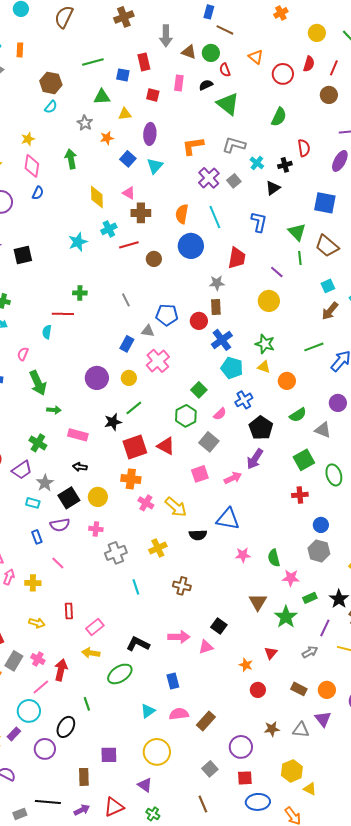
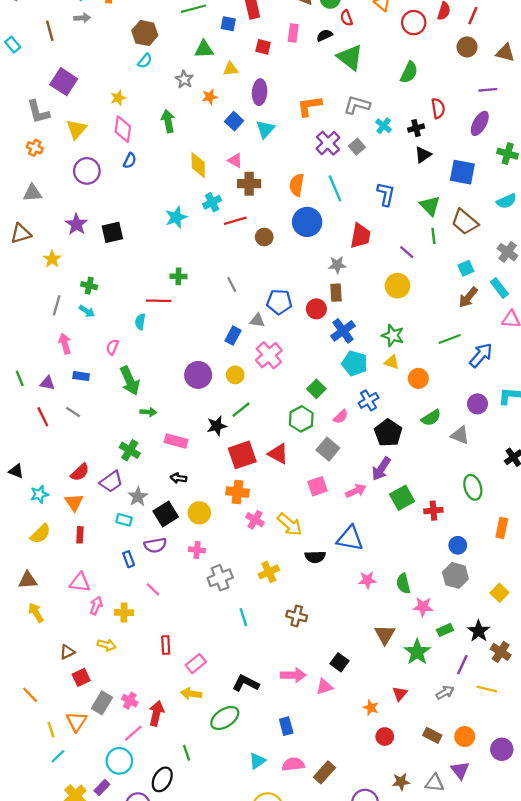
black triangle: (273, 188) -> (423, 155), moved
green square: (304, 460) -> (402, 498), moved
yellow arrow: (37, 623) -> (107, 645), moved

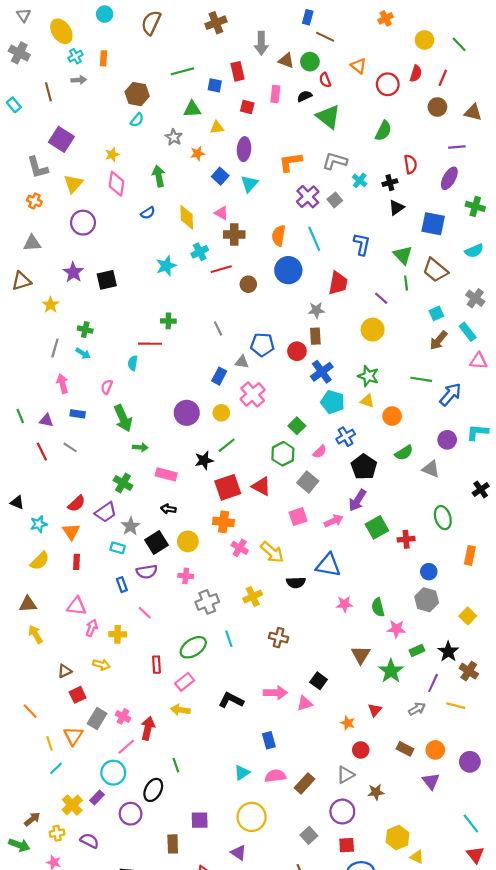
blue semicircle: (130, 161) -> (148, 213), moved, turned 32
green line: (450, 339) -> (421, 379), turned 30
green ellipse: (225, 718) -> (193, 647), moved
gray triangle: (435, 783) -> (346, 775), moved, turned -36

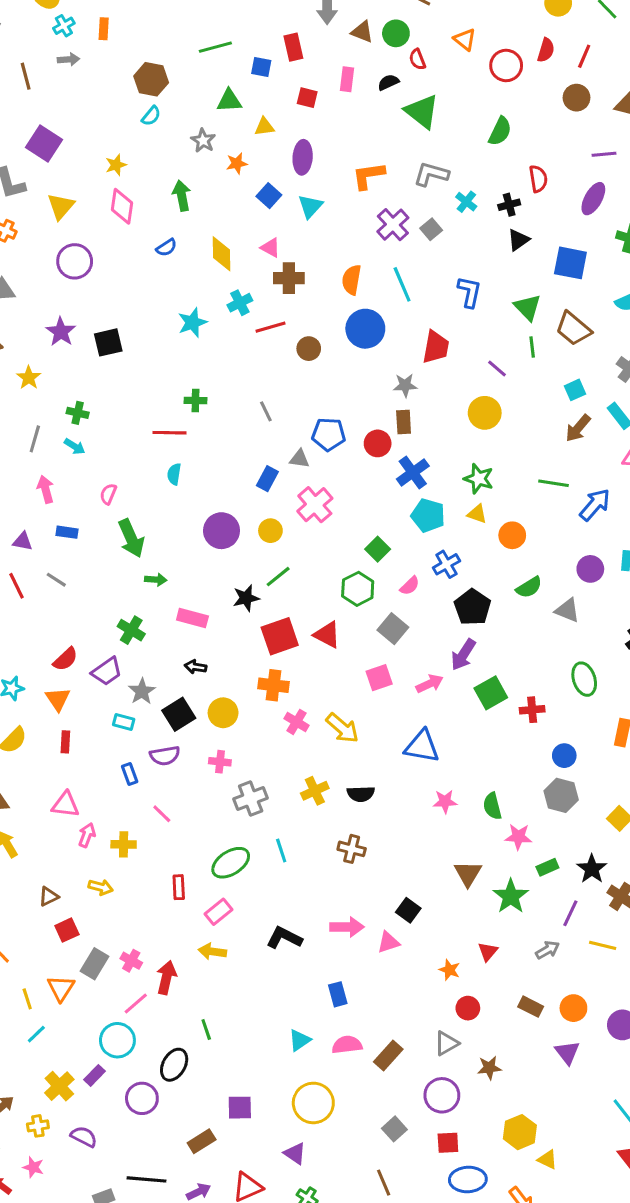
cyan semicircle: (133, 363) -> (174, 474), moved
black semicircle: (296, 582) -> (361, 794), moved
brown rectangle: (173, 844) -> (202, 1141), turned 60

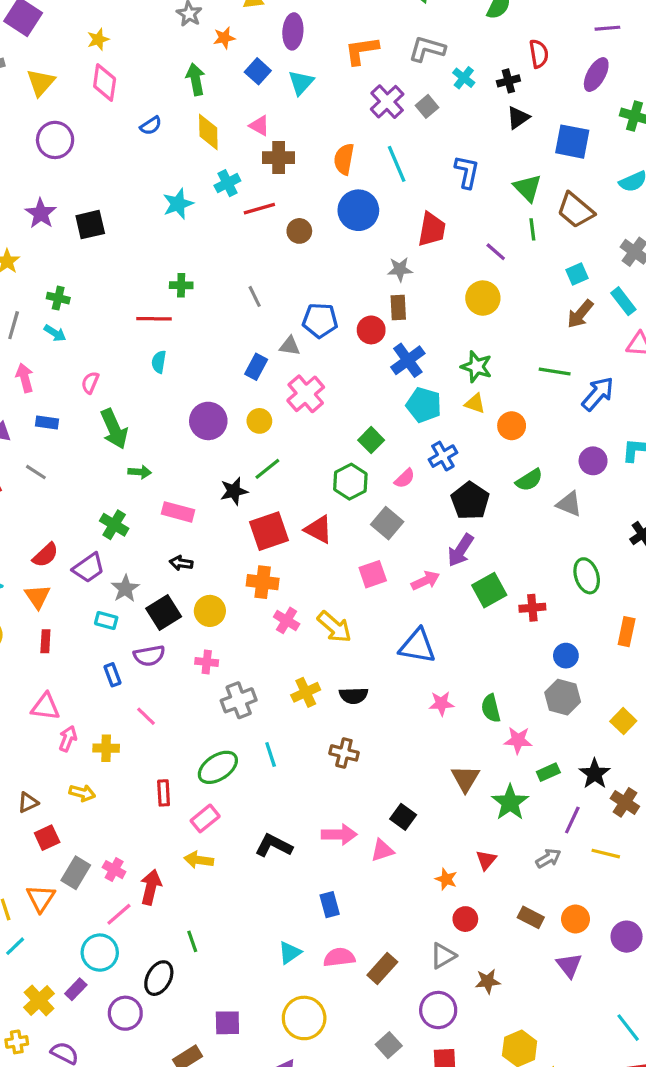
green arrow: (182, 196) -> (196, 79), moved

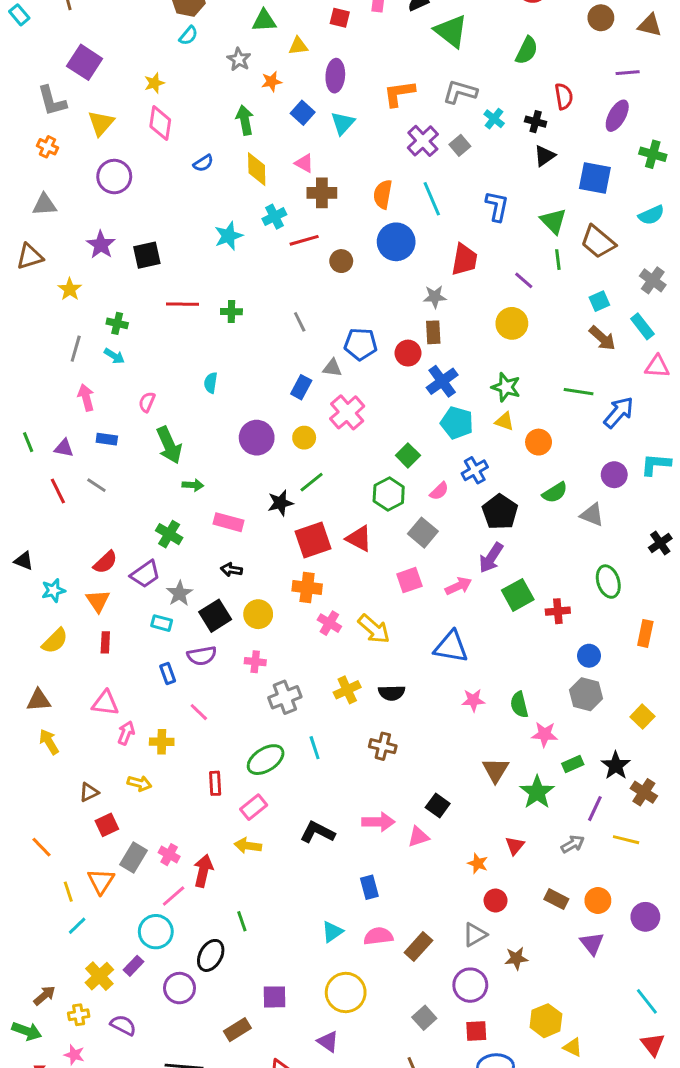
black cross: (508, 81) -> (536, 122), turned 30
brown arrow: (580, 314) -> (602, 338), turned -88
red line: (154, 319) -> (182, 304), moved

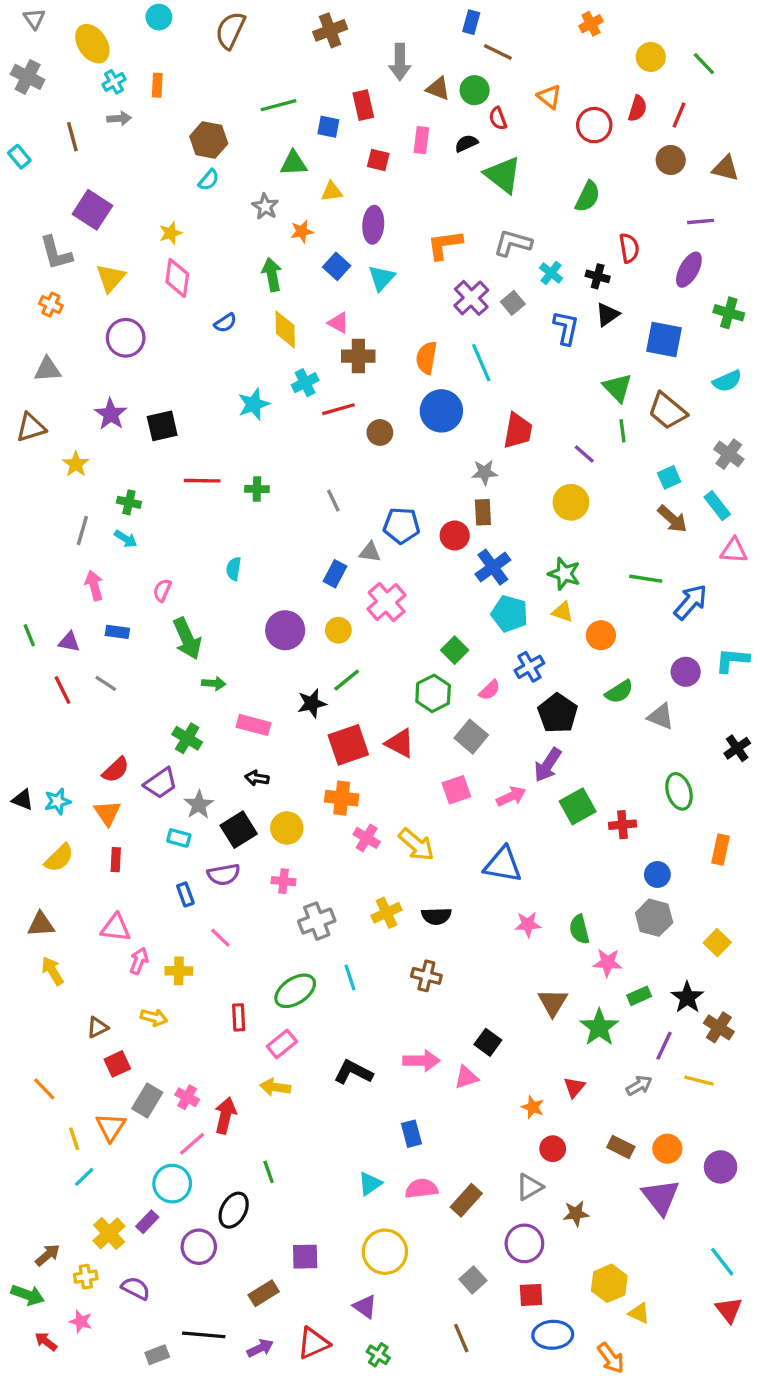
blue L-shape: (497, 206) -> (566, 328), moved
black triangle: (24, 561) -> (23, 800), moved
purple triangle: (592, 944) -> (661, 1197), size x1.4

